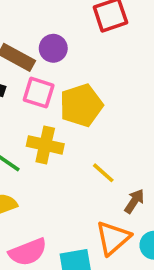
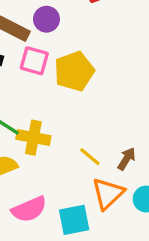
yellow cross: (45, 145) -> (33, 138), moved
yellow line: (103, 173) -> (90, 157), moved

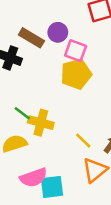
pink square: (34, 61) -> (76, 51), moved
cyan square: (74, 220) -> (52, 187), moved

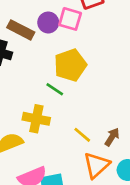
pink square: (76, 51) -> (70, 19), moved
green line: (22, 113) -> (55, 89), moved

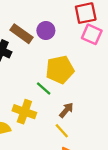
pink square: (70, 19) -> (92, 34), moved
brown arrow: (112, 137) -> (66, 110), moved

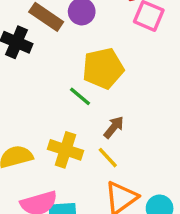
yellow cross: (24, 112) -> (65, 150), moved

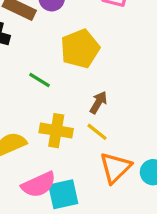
green line: (80, 96) -> (39, 80), moved

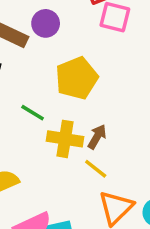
yellow cross: (56, 131) -> (65, 139), moved

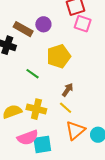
yellow cross: (65, 139) -> (36, 109), moved

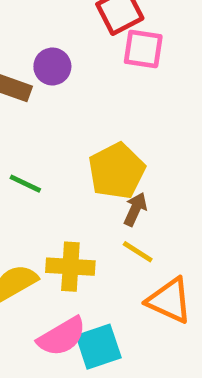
yellow pentagon: (59, 56) -> (117, 171), moved
green line: (33, 74) -> (25, 184), moved
orange triangle: (75, 130) -> (169, 301), turned -45

